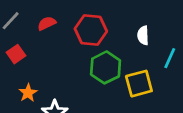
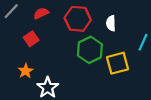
white semicircle: (143, 35) -> (111, 23), moved
red square: (16, 54) -> (31, 39), moved

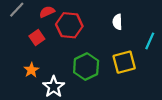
red hexagon: (78, 19) -> (69, 25), moved
green hexagon: (90, 50) -> (86, 67), moved

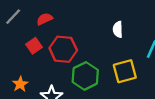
red hexagon: (69, 25) -> (63, 49), moved
orange star: (31, 70) -> (20, 84), moved

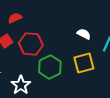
white semicircle: (118, 29) -> (84, 34), moved, turned 120

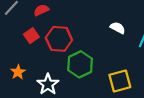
yellow square: (84, 63) -> (120, 81), moved

